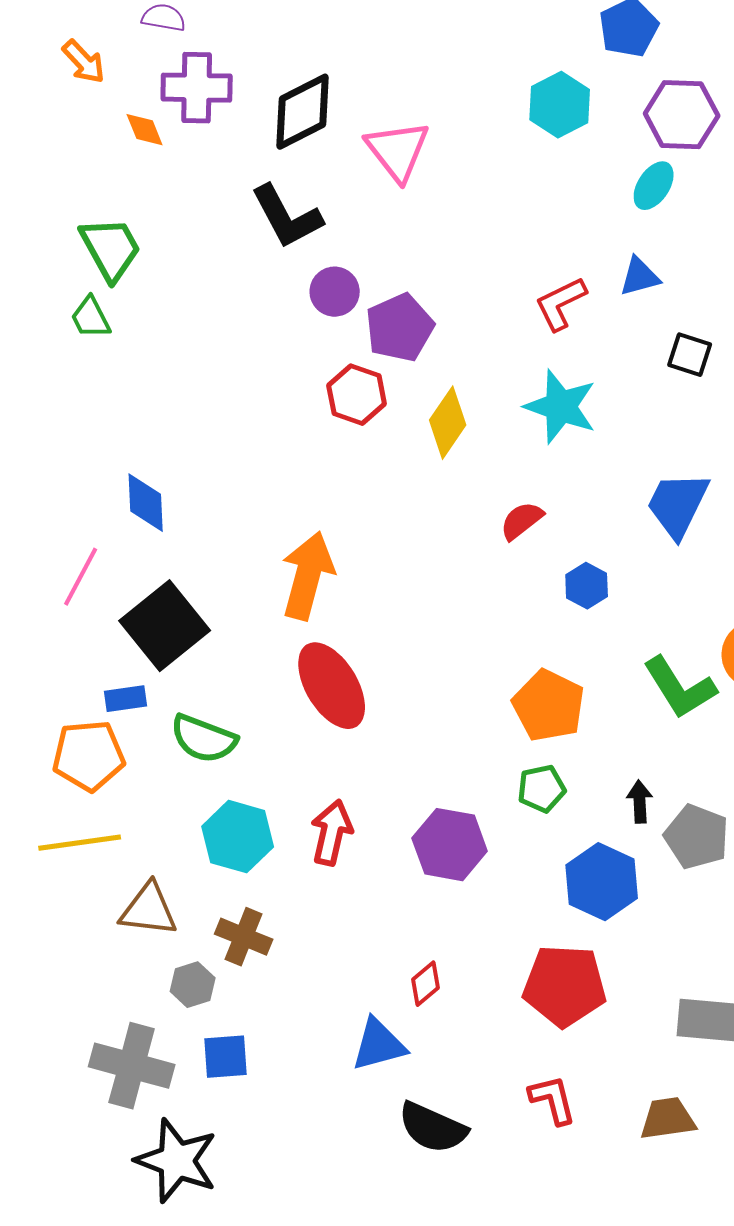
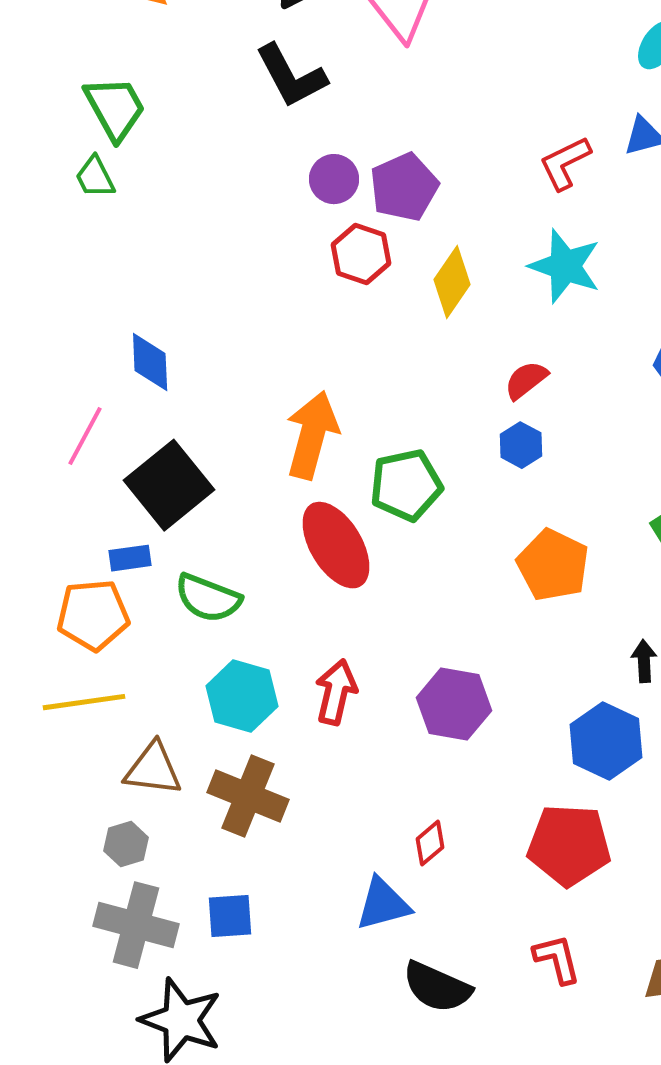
purple circle: (335, 292) -> (334, 179), moved
blue hexagon: (587, 586) -> (521, 445), moved
green pentagon: (542, 789) -> (406, 485), moved, size x1.5
brown cross: (244, 937) -> (248, 796), size x1.4
gray hexagon: (193, 985) -> (126, 844), moved

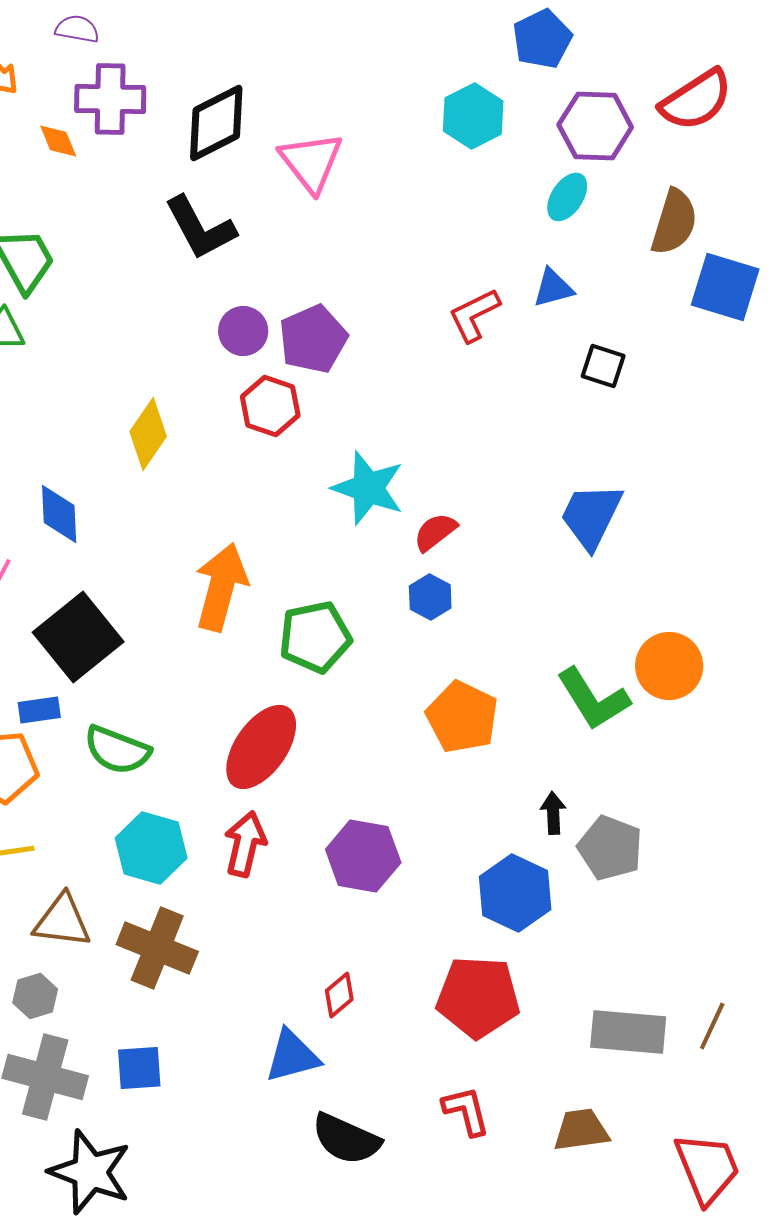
cyan star: (565, 266) -> (368, 488), moved
yellow diamond: (452, 282) -> (148, 434), moved
red ellipse: (336, 545) -> (261, 747), moved, turned 66

